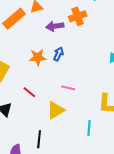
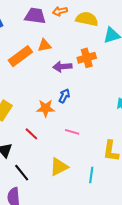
orange star: (38, 57) -> (46, 108), moved
yellow triangle: (56, 110) -> (59, 167), moved
black line: (39, 139) -> (22, 173), moved, turned -48

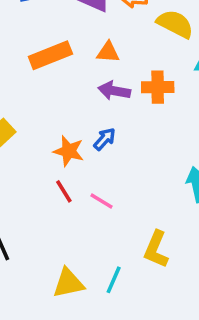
orange triangle: (44, 45) -> (108, 52), moved
red line: (31, 134) -> (64, 191), moved
yellow triangle: (59, 167) -> (68, 283), moved

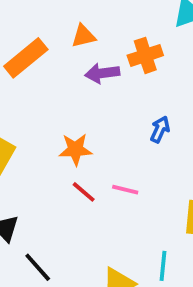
blue arrow: (105, 139) -> (160, 129), moved

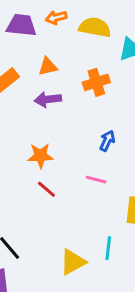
purple arrow: (102, 73) -> (48, 99), moved
pink line: (125, 190) -> (96, 180), moved

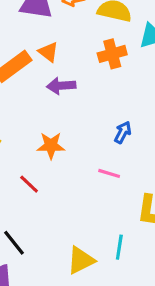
orange triangle: (48, 67) -> (48, 52), moved, turned 48
orange cross: (96, 82) -> (112, 54), moved
red line: (46, 189) -> (29, 184), moved

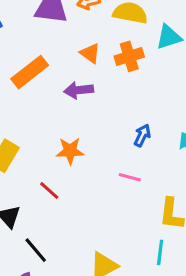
orange triangle: (48, 52) -> (90, 53), moved
cyan line: (119, 247) -> (160, 252), moved

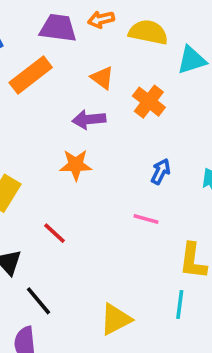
orange cross: (129, 56) -> (149, 102), moved, turned -36
orange rectangle: (30, 72) -> (31, 75), moved
orange star: (70, 151) -> (76, 165), moved

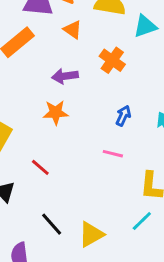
orange triangle: (102, 78) -> (73, 30), moved
black line: (39, 301) -> (52, 224), moved
cyan line: (180, 305) -> (142, 221), turned 40

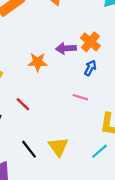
orange cross: (112, 60) -> (90, 42), moved
purple arrow: (65, 76) -> (66, 48), moved
yellow triangle: (91, 234) -> (58, 147), moved, turned -40

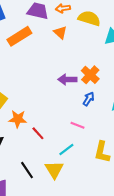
orange star: (38, 62) -> (18, 119), moved
red line: (23, 104) -> (38, 133), moved
cyan line: (100, 151) -> (66, 150), moved

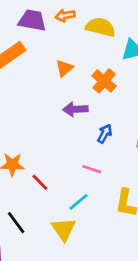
orange triangle: (60, 32) -> (64, 68), moved, turned 40
orange cross: (90, 75) -> (104, 81), moved
black line: (27, 170) -> (16, 223), moved

